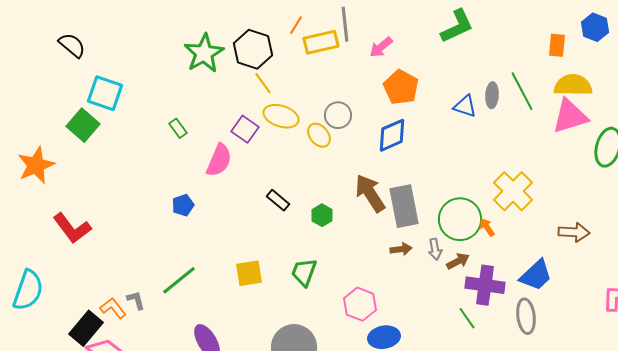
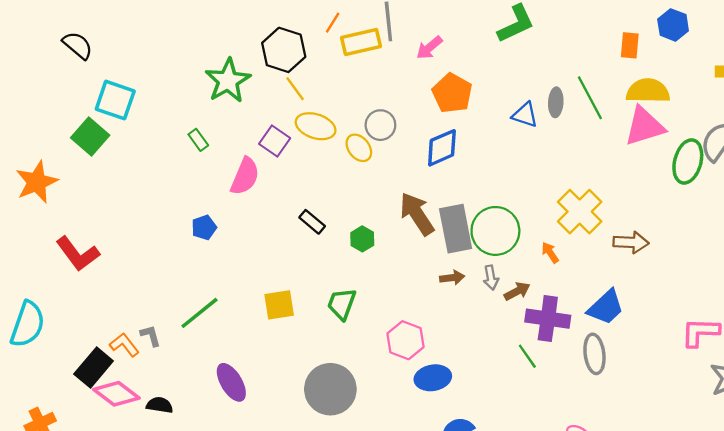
green star: (204, 53) -> (228, 81), moved
green circle: (460, 219) -> (495, 231), moved
brown arrow: (574, 232) -> (631, 242), moved

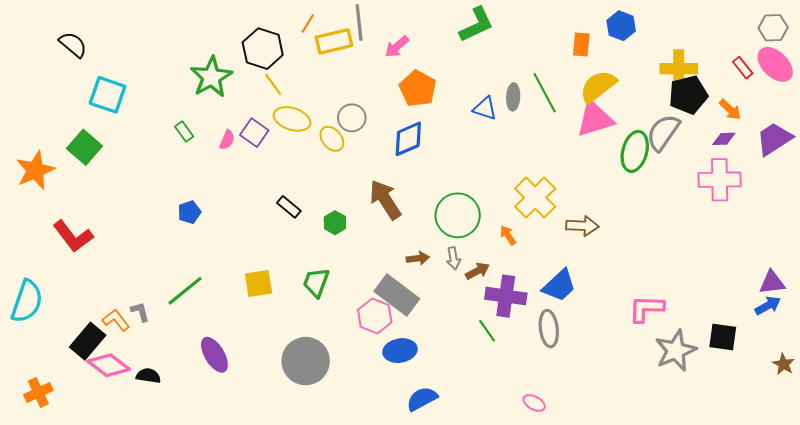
yellow semicircle: (648, 91) -> (598, 86), turned -39
green square: (90, 136) -> (85, 147), moved
pink semicircle: (245, 176) -> (227, 140), moved, size x0.6
gray rectangle: (456, 229) -> (397, 295), moved, turned -42

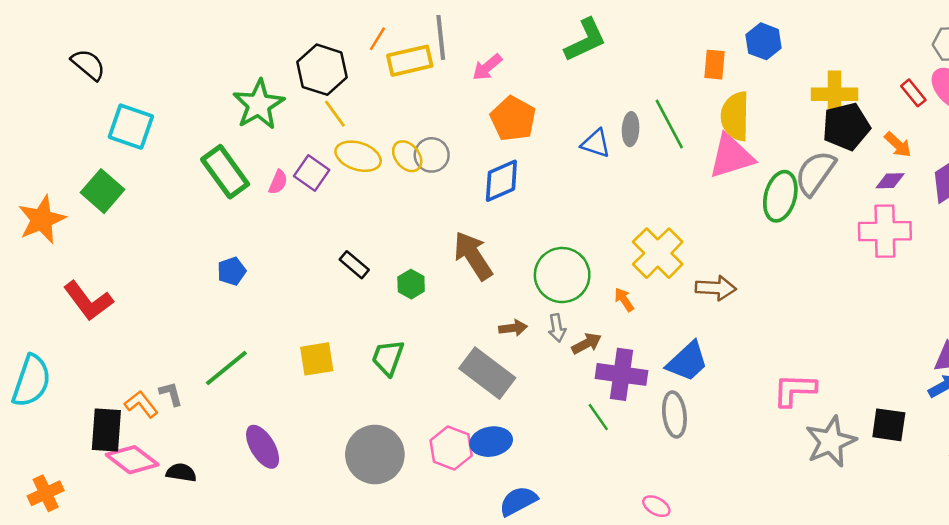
yellow semicircle: (598, 86) -> (735, 116), turned -51
green rectangle: (184, 132) -> (225, 172), size x2.0
yellow ellipse: (332, 139) -> (407, 156), moved
pink hexagon: (375, 316) -> (451, 448), moved
black rectangle: (88, 341) -> (106, 430), turned -36

